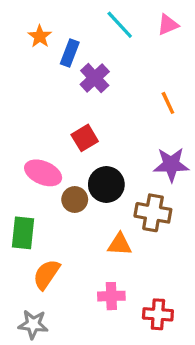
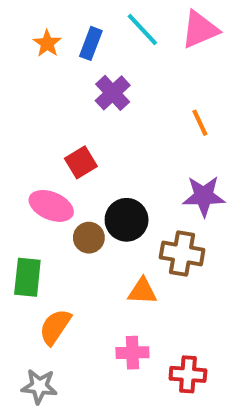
pink triangle: (168, 25) -> (200, 30), size x1.5
blue rectangle: (70, 53) -> (91, 43), moved
red square: (85, 138) -> (81, 162), moved

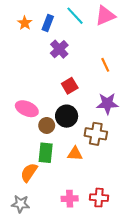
red square: (81, 162) -> (70, 86), moved
green rectangle: (27, 277) -> (46, 153), moved
pink cross: (132, 353) -> (70, 199), moved

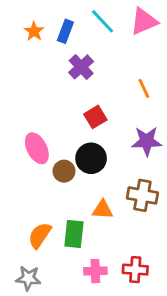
pink ellipse: (27, 109) -> (37, 148), turned 40
brown cross: (96, 134) -> (142, 195), moved
green rectangle: (46, 153) -> (74, 234), moved

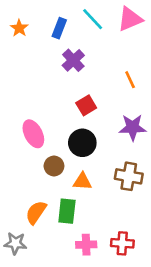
orange star: (34, 31) -> (19, 28), moved
brown circle: (64, 171) -> (54, 166), moved
orange triangle: (102, 210) -> (82, 181), moved
gray star: (28, 278) -> (15, 243), moved

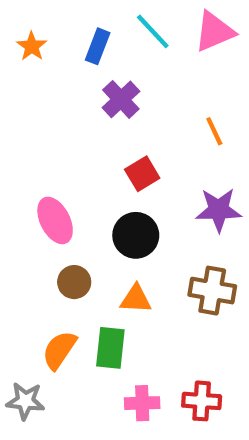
brown circle: (54, 166) -> (74, 282), moved

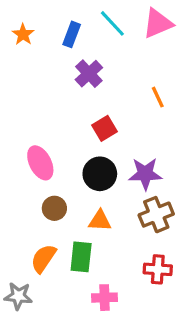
purple star: (219, 210) -> (145, 174), moved
brown cross: (212, 291) -> (156, 215), turned -32
red cross: (202, 401) -> (158, 269), moved

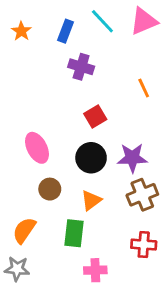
purple cross: (89, 74) -> (81, 67), turned -30
orange triangle: (100, 221) -> (91, 200), turned -40
orange semicircle: (43, 258) -> (24, 230), moved

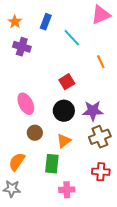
cyan line: (102, 21) -> (72, 38), moved
purple cross: (81, 67) -> (22, 47), moved

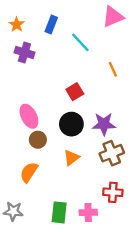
brown circle: (35, 133) -> (38, 140), moved
orange semicircle: (17, 162) -> (29, 172), moved
green rectangle: (52, 164) -> (59, 212), moved
pink cross: (67, 190) -> (88, 212), moved

